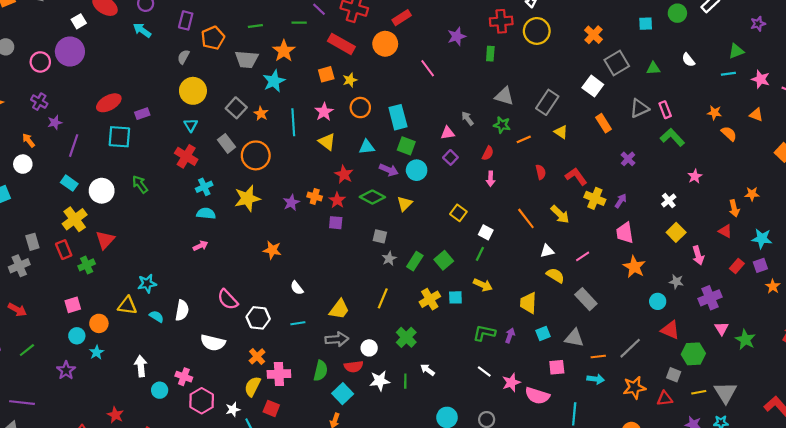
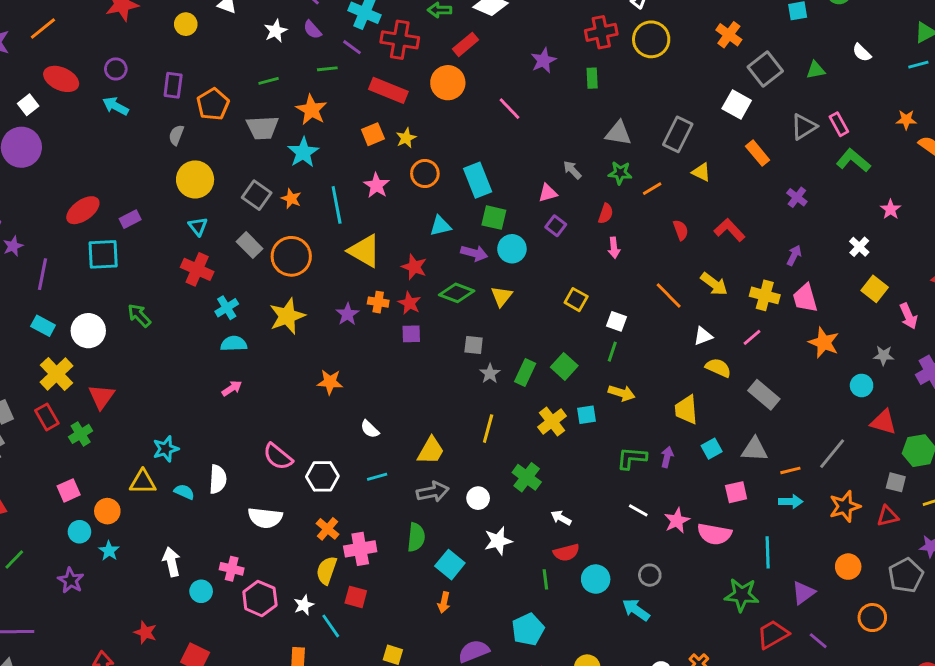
yellow triangle: (327, 142) -> (364, 251), moved, size x1.4
yellow cross: (595, 198) -> (765, 295), moved
red semicircle: (354, 367) -> (566, 552), moved
green line: (405, 381) -> (545, 579), moved

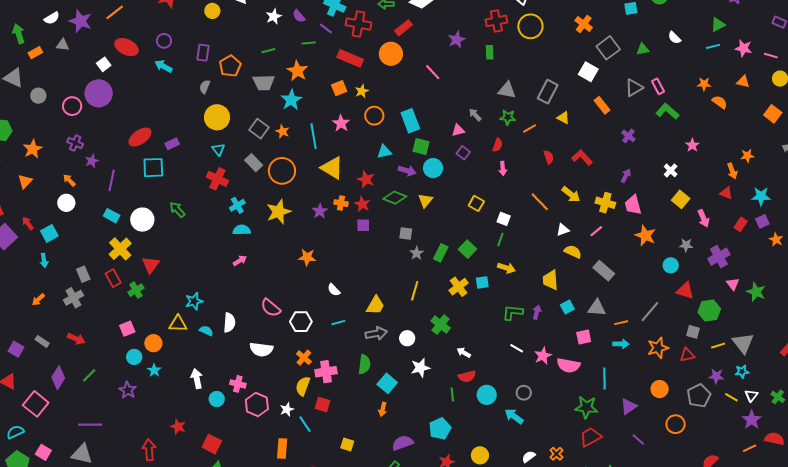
red trapezoid: (773, 634) -> (590, 437), moved

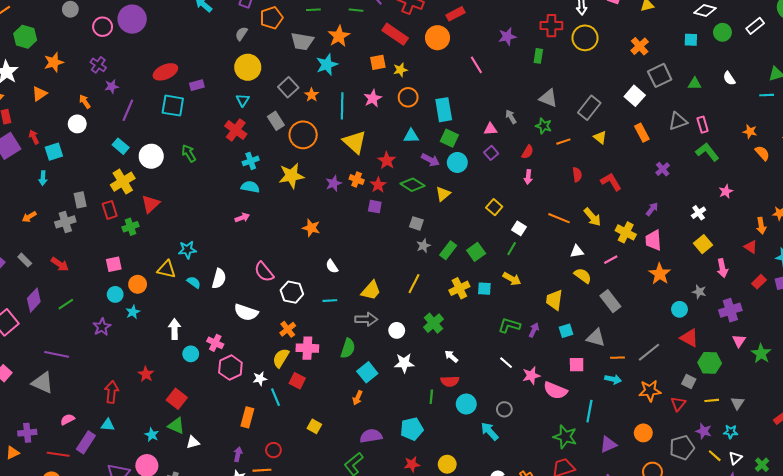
orange line: (540, 202) -> (559, 218), turned -35
gray triangle: (743, 343) -> (737, 403), size x0.6
red triangle: (687, 355) -> (678, 404), turned -49

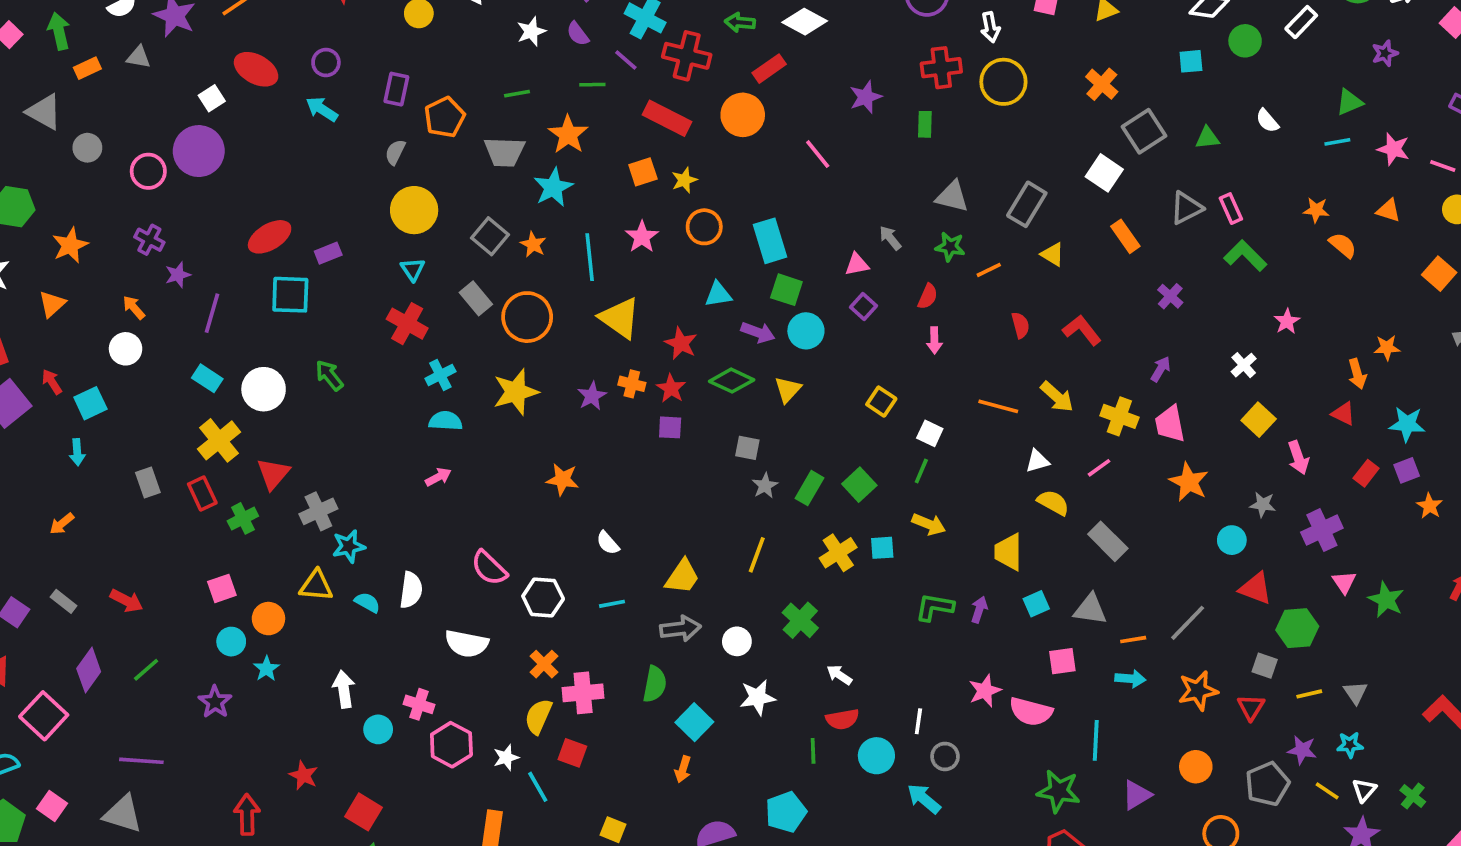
gray cross: (65, 222) -> (318, 511), moved
white line: (506, 363) -> (918, 721), moved, turned 64

